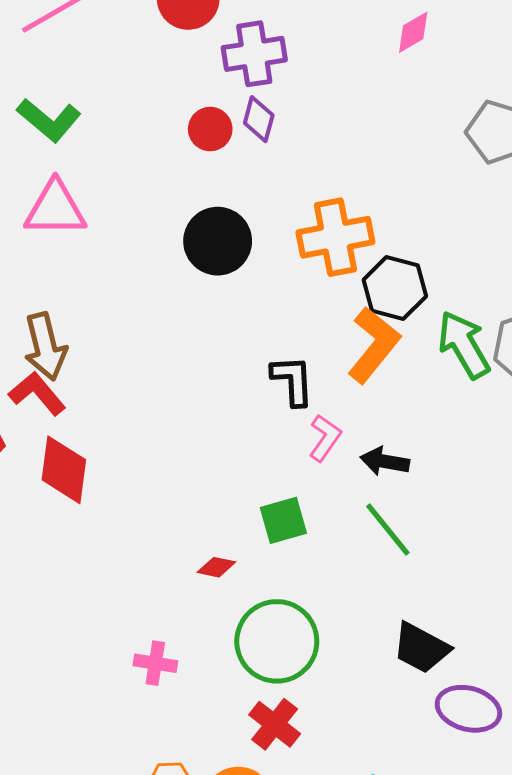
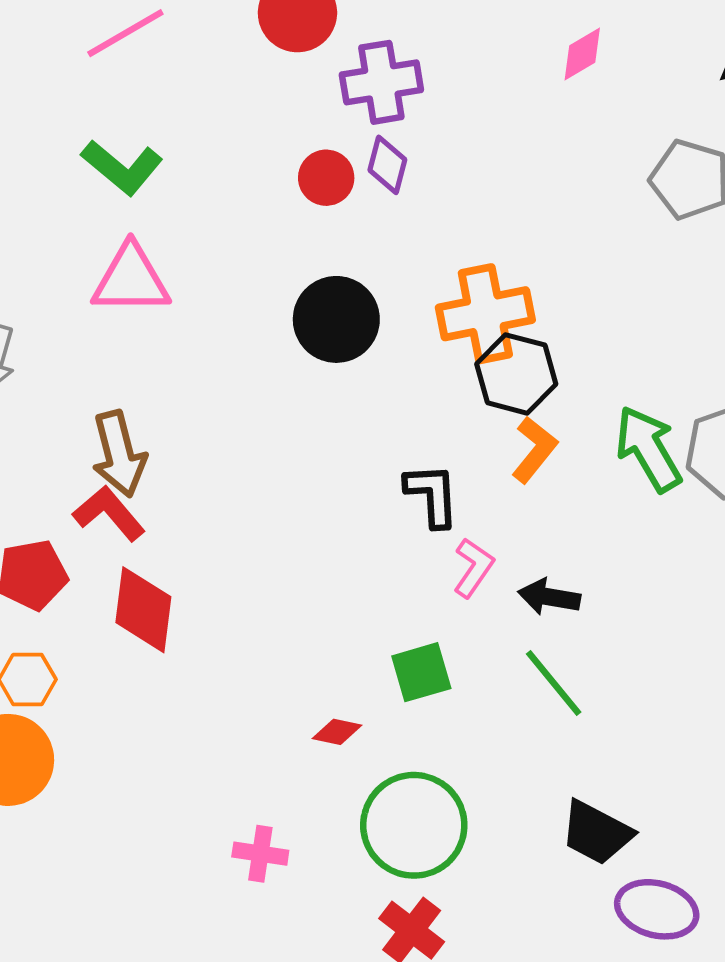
black hexagon: (395, 288) -> (516, 374), moved
orange L-shape: (374, 345) -> (534, 450), size x0.7

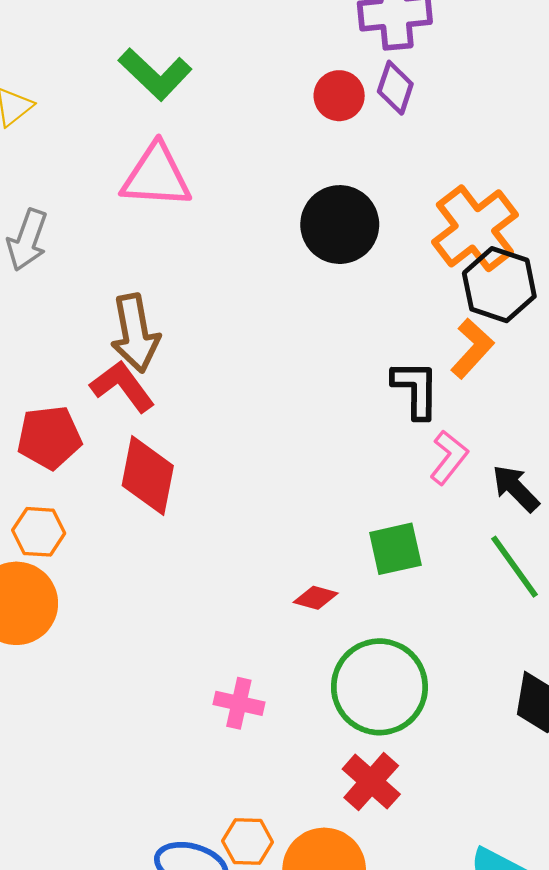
orange cross: (485, 314) -> (475, 228), turned -30
orange L-shape: (534, 450) -> (472, 348), moved
black arrow: (549, 597) -> (516, 488), turned 32

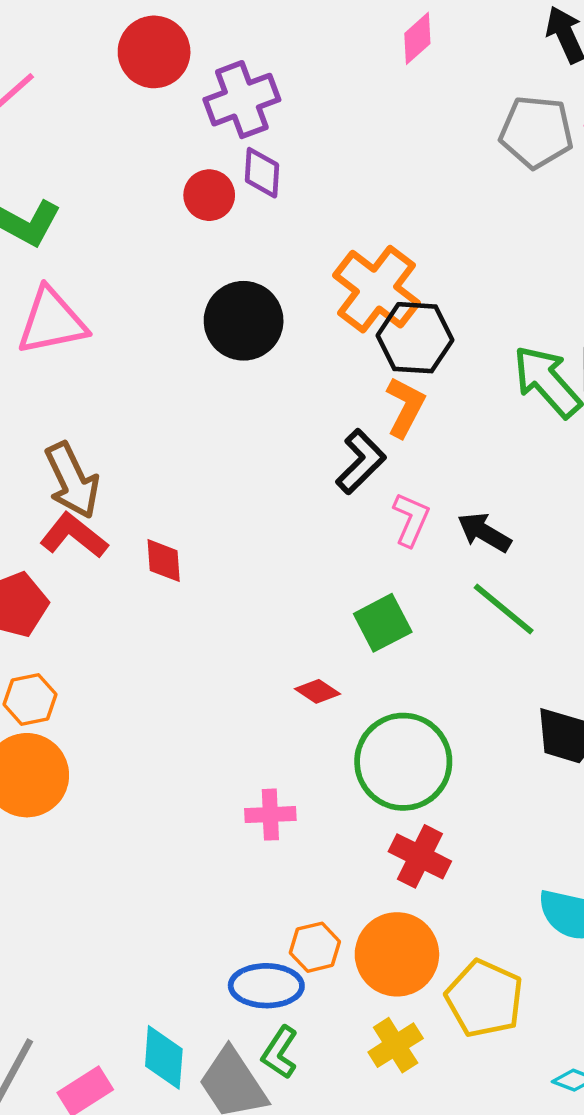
black L-shape: (416, 389) -> (361, 462), turned 60
red diamond: (148, 476) -> (164, 561), moved, size x0.6
red diamond: (316, 598) -> (318, 691), turned 33

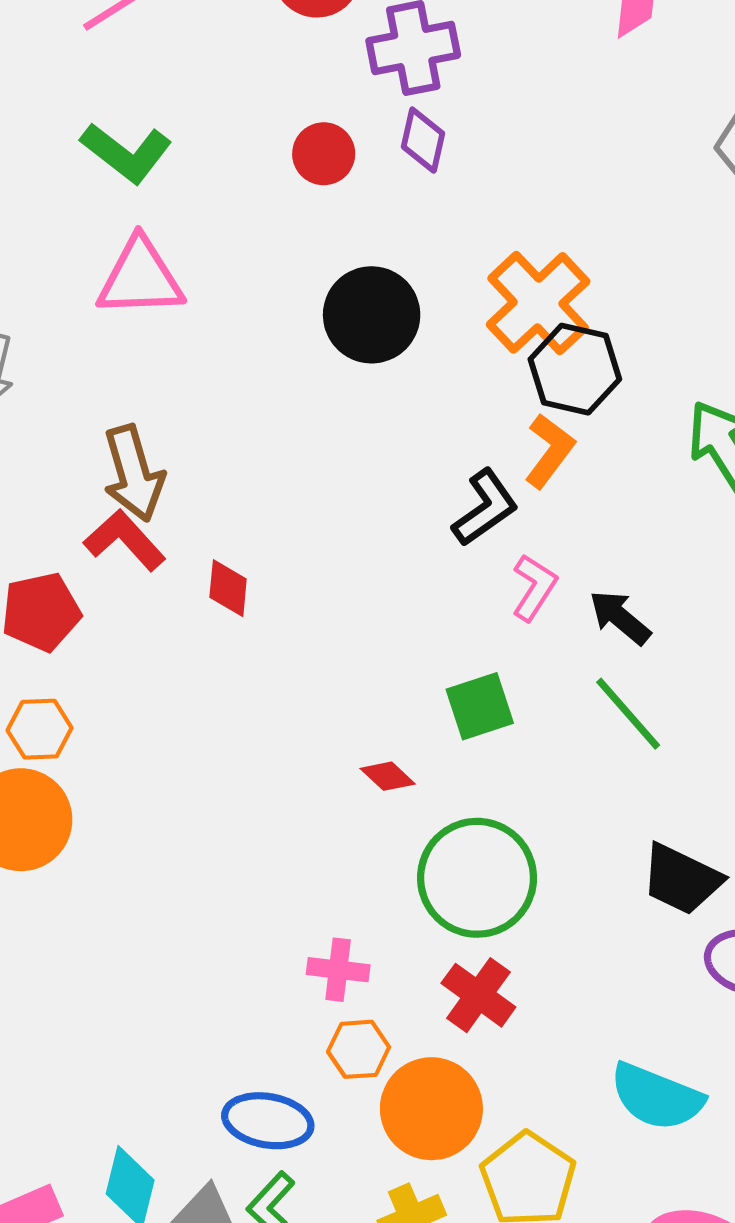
red circle: (209, 195) -> (324, 154), moved
pink cross: (270, 815) -> (338, 970), moved
orange hexagon: (315, 947) -> (359, 1049), moved

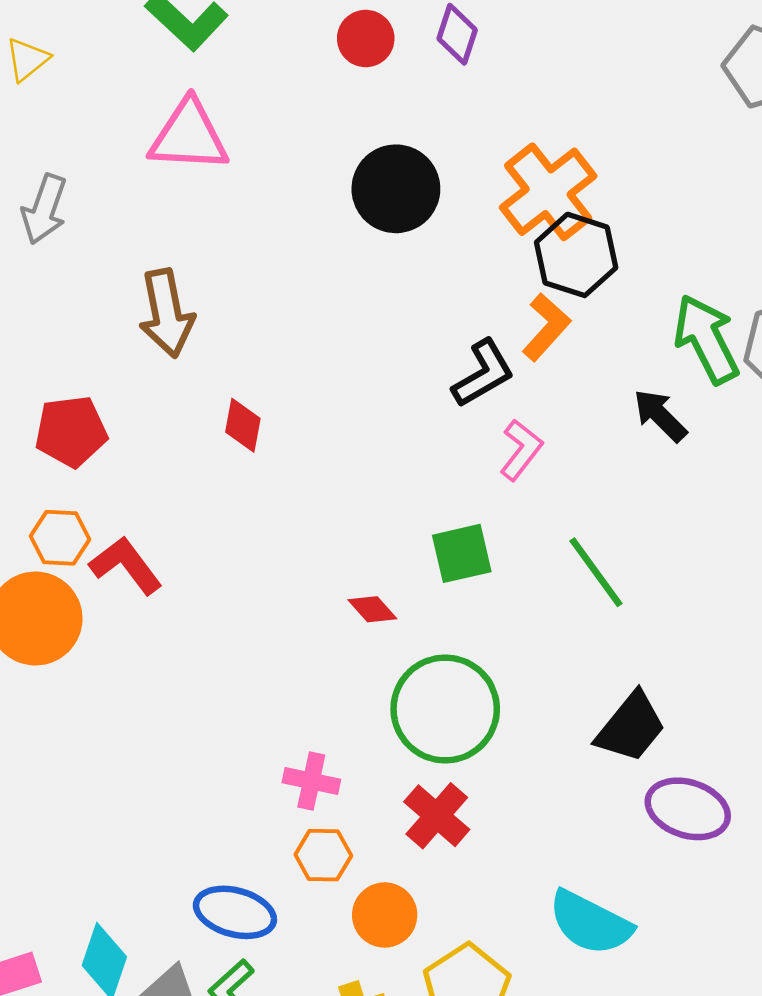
red L-shape: (125, 540) -> (126, 565), moved
black arrow: (620, 617) -> (660, 415), moved
black trapezoid: (681, 879) -> (631, 727), turned -82
orange circle: (431, 1109) -> (385, 915), size x0.7

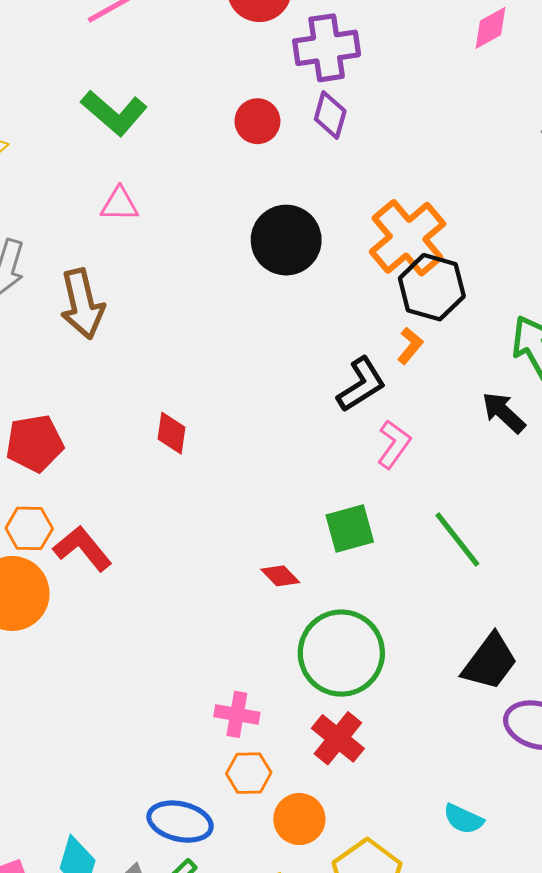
pink triangle: (189, 136) -> (119, 204), size x0.6
brown arrow: (167, 313) -> (82, 304), moved
orange L-shape: (546, 327) -> (410, 346), size x0.7
cyan semicircle: (590, 923) -> (463, 819), size x0.6

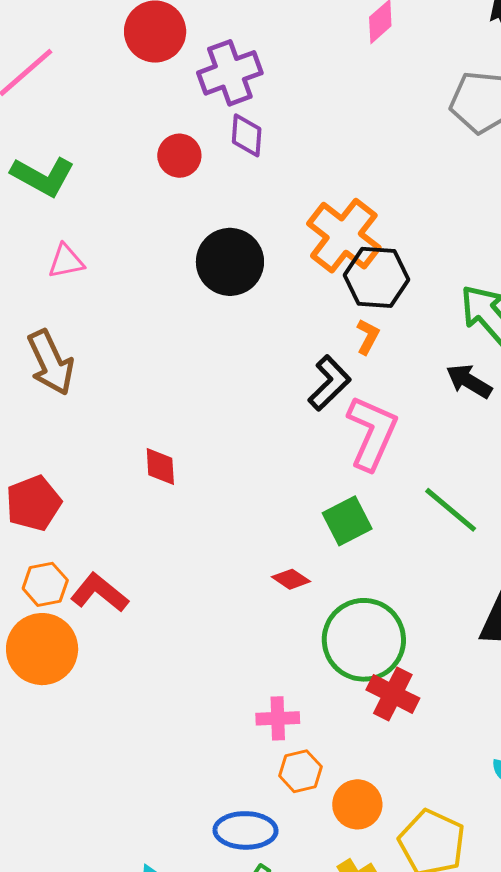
pink L-shape: (394, 444) -> (372, 433), size x1.6
red cross: (338, 738) -> (393, 694), moved

